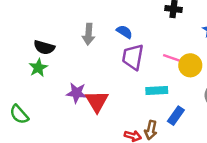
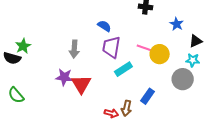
gray arrow: (89, 34) -> (74, 49), moved
black semicircle: (44, 47) -> (12, 58), moved
green star: (38, 68) -> (23, 46), moved
cyan rectangle: (157, 90) -> (123, 69), moved, turned -30

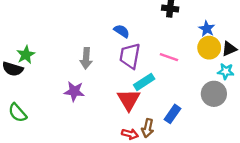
yellow circle: (160, 54) -> (209, 48), moved
red triangle: (81, 84) -> (129, 100), moved

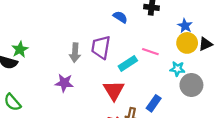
blue semicircle: (122, 31) -> (120, 17), moved
purple trapezoid: (130, 56) -> (101, 47), moved
cyan star: (226, 71) -> (177, 69), moved
cyan rectangle: (144, 82) -> (128, 63), moved

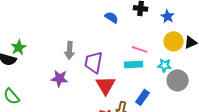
blue star: (185, 26) -> (168, 16), moved
purple trapezoid: (101, 47) -> (94, 62), moved
cyan rectangle: (128, 63) -> (134, 64), moved, turned 30

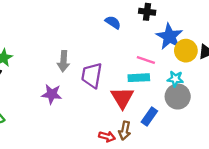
blue star: (168, 16) -> (169, 36), moved, size x1.6
gray circle: (178, 80) -> (178, 97), moved
red triangle: (106, 85) -> (122, 98), moved

